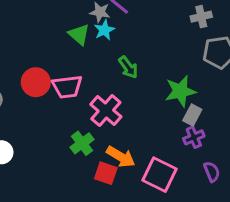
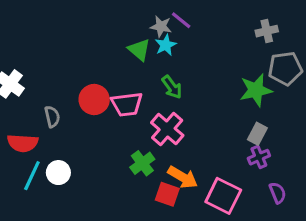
green arrow: (128, 67) -> (172, 87), moved
green star: (180, 91) -> (256, 90), moved

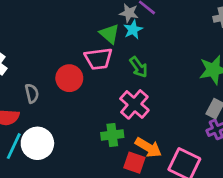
pink trapezoid: (127, 104) -> (98, 59), moved
green cross: (142, 163) -> (112, 135), turned 30
white circle: (58, 173) -> (37, 143), size x1.5

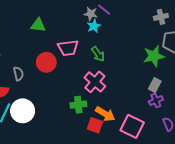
green triangle: (109, 34) -> (38, 25), moved, turned -35

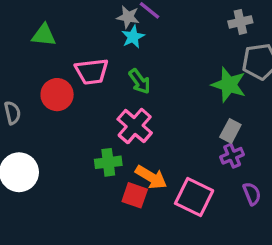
green star: (154, 56) -> (229, 85), turned 30

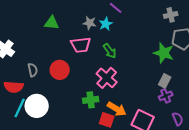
gray star: (128, 17) -> (90, 23), moved
red circle: (57, 95) -> (60, 70), moved

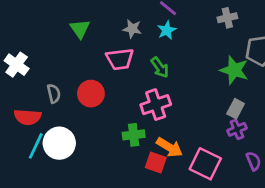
gray cross: (171, 15) -> (227, 18), moved
green triangle: (52, 23) -> (80, 29), turned 49
cyan star: (106, 24) -> (167, 30), moved
pink cross: (107, 78) -> (156, 105), turned 30

